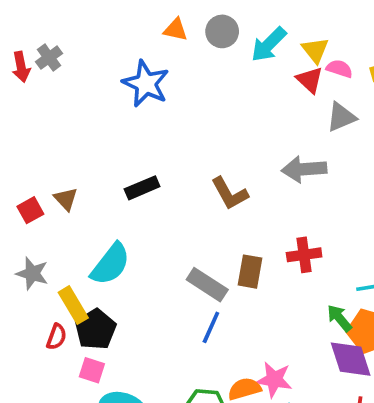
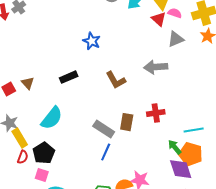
blue star: (146, 84) -> (92, 41), moved, size x0.7
yellow rectangle: (73, 305) -> (20, 138), moved

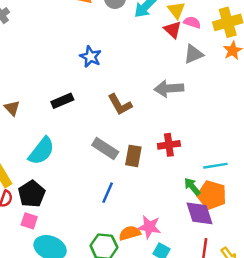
gray rectangle: (104, 129) -> (105, 149), moved

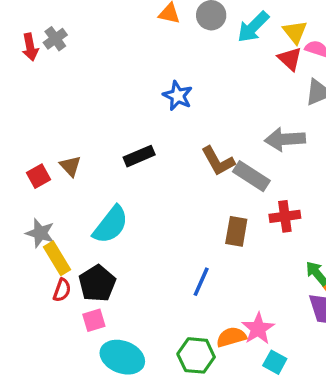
gray rectangle: (105, 149) -> (251, 176), moved
pink square: (29, 221) -> (94, 320), turned -35
pink star: (149, 227) -> (258, 329), turned 30

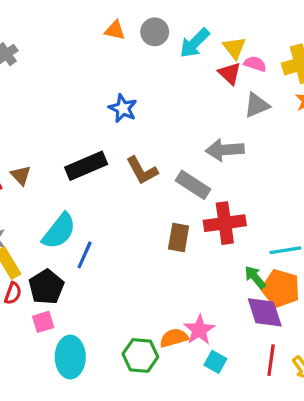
black rectangle: (139, 156) -> (86, 166), size x1.4
brown L-shape: (218, 161) -> (142, 171), moved
red cross: (285, 216) -> (225, 223), size x1.4
blue line: (201, 282) -> (85, 255), moved
cyan ellipse: (122, 357) -> (70, 357), turned 69

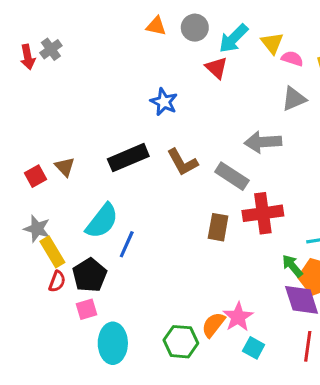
red triangle: (230, 73) -> (216, 68), moved
orange semicircle: (174, 338) -> (213, 325), turned -36

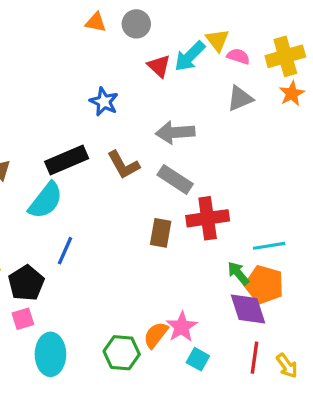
cyan arrow: (233, 38) -> (190, 56), moved
gray arrow: (263, 142) -> (175, 132), moved
cyan semicircle: (102, 221) -> (46, 200), moved

